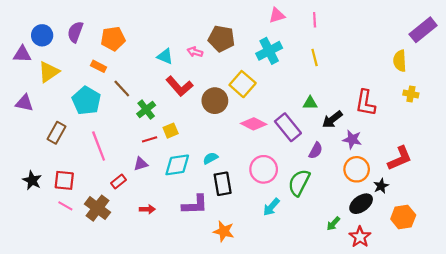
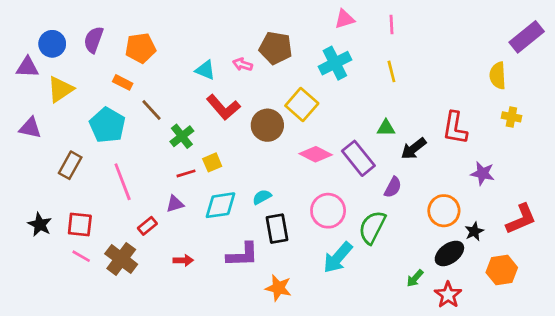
purple star: (352, 139) -> (483, 173), moved
red L-shape: (400, 158) -> (521, 219), moved
cyan arrow: (271, 207) -> (338, 258), size x1.4

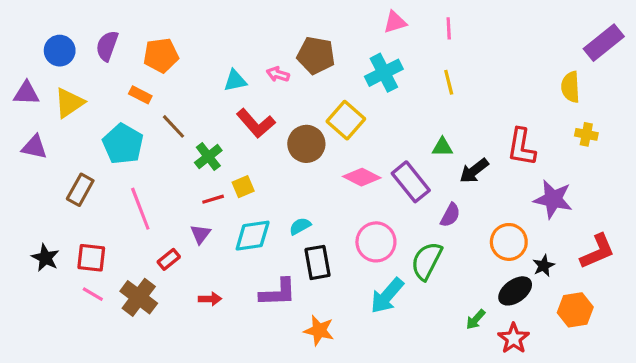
purple triangle: (27, 67) -> (26, 93), moved
cyan triangle: (205, 70) -> (235, 81), turned -35
purple star: (483, 173) -> (553, 199), size x1.4
purple triangle: (175, 204) -> (200, 234), turned -36

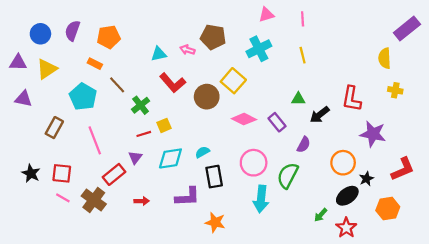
purple rectangle: (411, 182) -> (277, 122), size x0.7
red rectangle: (169, 259) -> (114, 174), size x1.5
cyan arrow: (387, 296) -> (261, 199), turned -35

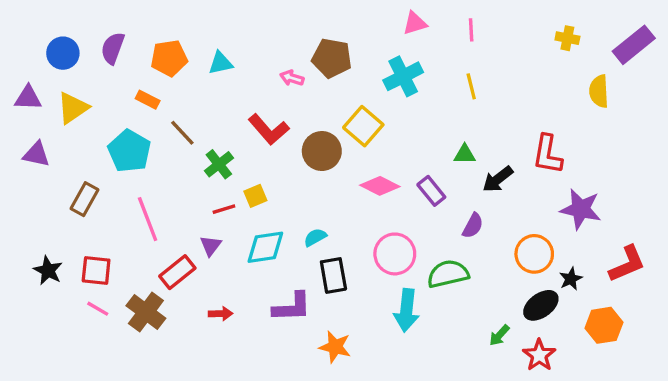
cyan triangle: (159, 54) -> (221, 63), moved
yellow cross: (395, 90) -> (567, 38), moved
green semicircle: (288, 175) -> (448, 274), turned 50

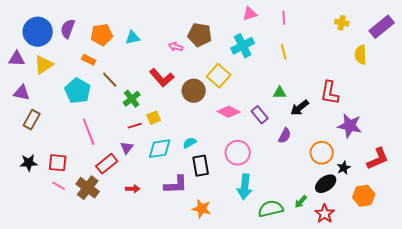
blue circle: (63, 53) -> (38, 32), size x1.5
brown rectangle: (84, 199) -> (32, 120), moved
black star: (48, 271) -> (29, 163), turned -30
green semicircle: (448, 274) -> (271, 209), moved

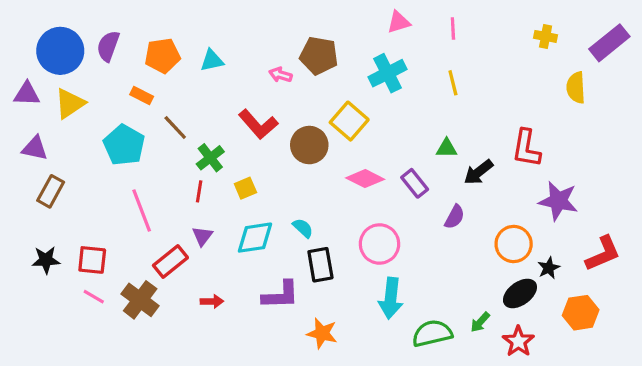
red line: (135, 126) -> (199, 191), moved, turned -64
cyan semicircle: (190, 143) -> (303, 228), turned 72

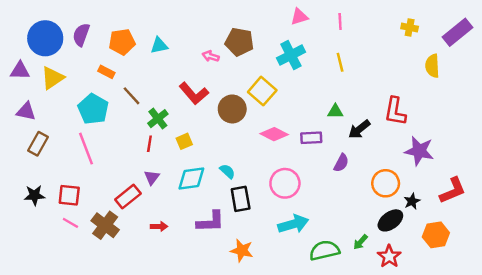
purple rectangle: (415, 183) -> (311, 138), turned -54
pink line: (142, 210) -> (86, 149), moved
cyan arrow: (391, 298) -> (293, 224), turned -112

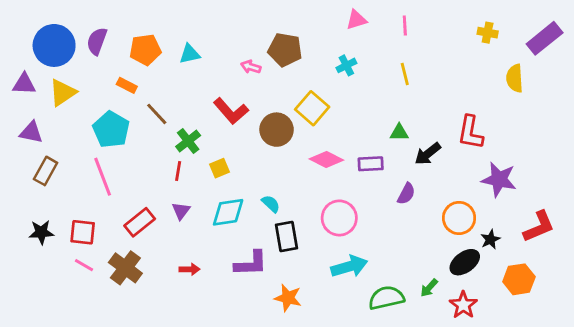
cyan cross: (291, 55) -> (346, 65), size x0.6
red rectangle: (128, 196) -> (140, 222), moved

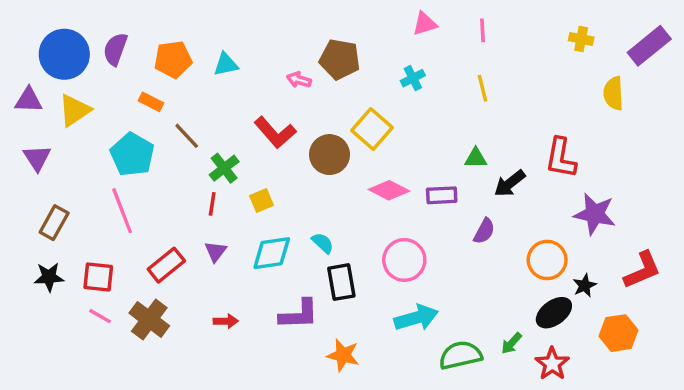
purple triangle: (31, 132) -> (37, 158), turned 45
brown rectangle: (46, 171) -> (54, 223), moved

